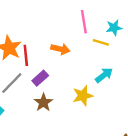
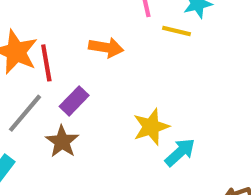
cyan arrow: (104, 75) -> (180, 152), moved
brown star: (43, 103) -> (62, 142), moved

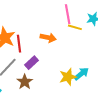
yellow line: (176, 31) -> (75, 27), moved
cyan arrow: (180, 152) -> (81, 74), moved

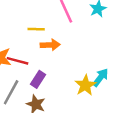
yellow line: (75, 27) -> (36, 29), moved
red line: (19, 44) -> (17, 61), turned -54

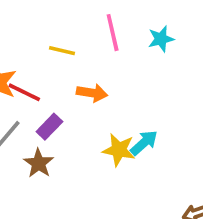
orange arrow: (50, 45) -> (92, 93), moved
yellow star: (85, 85) -> (119, 150), turned 30

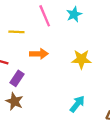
cyan arrow: (144, 143) -> (77, 104), moved
yellow star: (119, 150) -> (81, 59), moved

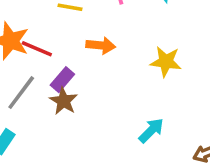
brown star: (14, 101) -> (64, 101), moved

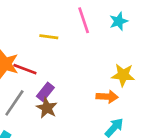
orange arrow: (101, 45) -> (107, 97), moved

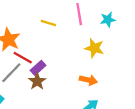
red line: (25, 69) -> (23, 58), moved
yellow star: (123, 75) -> (94, 48), moved

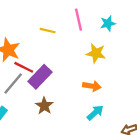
purple rectangle: (38, 68) -> (40, 77), size x1.5
brown star: (37, 81) -> (44, 106), moved

